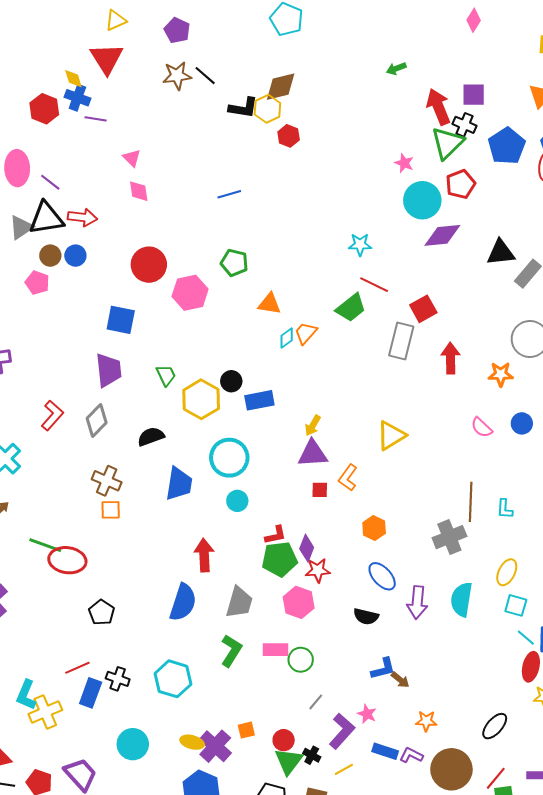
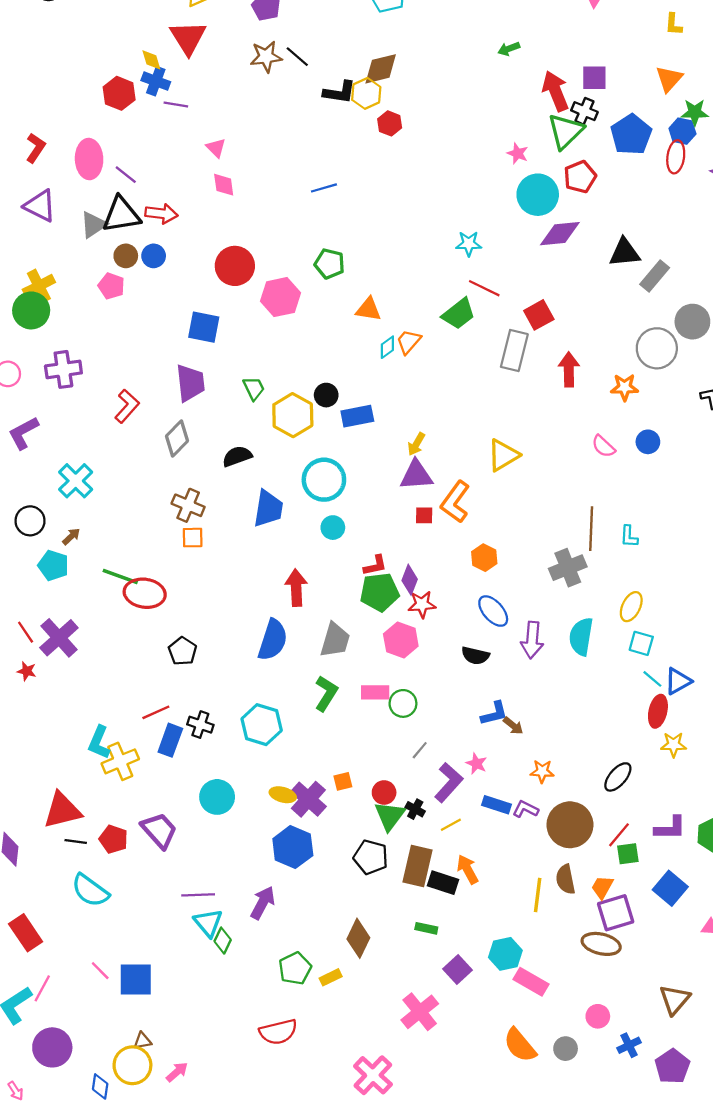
red L-shape: (52, 415) -> (127, 406), moved
orange L-shape: (348, 478) -> (455, 502), size x1.4

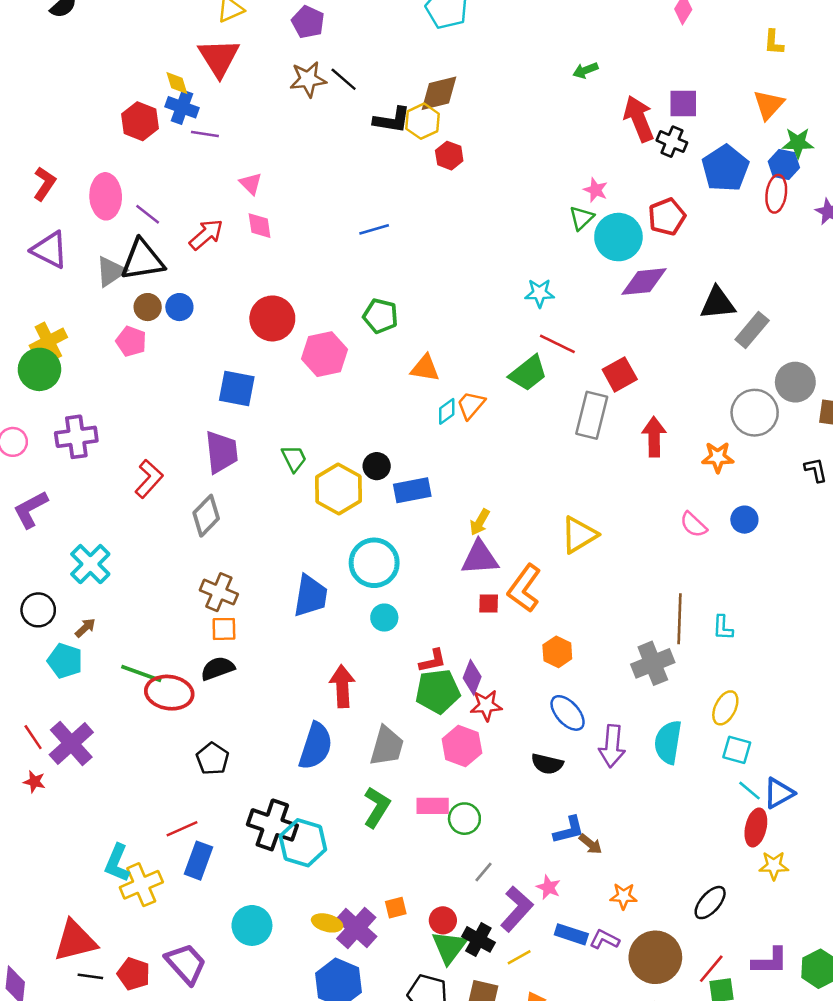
green triangle: (566, 131) -> (582, 218), moved, size x0.6
red arrow: (161, 214) -> (206, 234), moved, turned -48
black semicircle: (237, 456) -> (218, 668), moved
black cross: (200, 725) -> (272, 825), moved, size x1.6
black cross: (415, 809) -> (478, 939), size x1.4

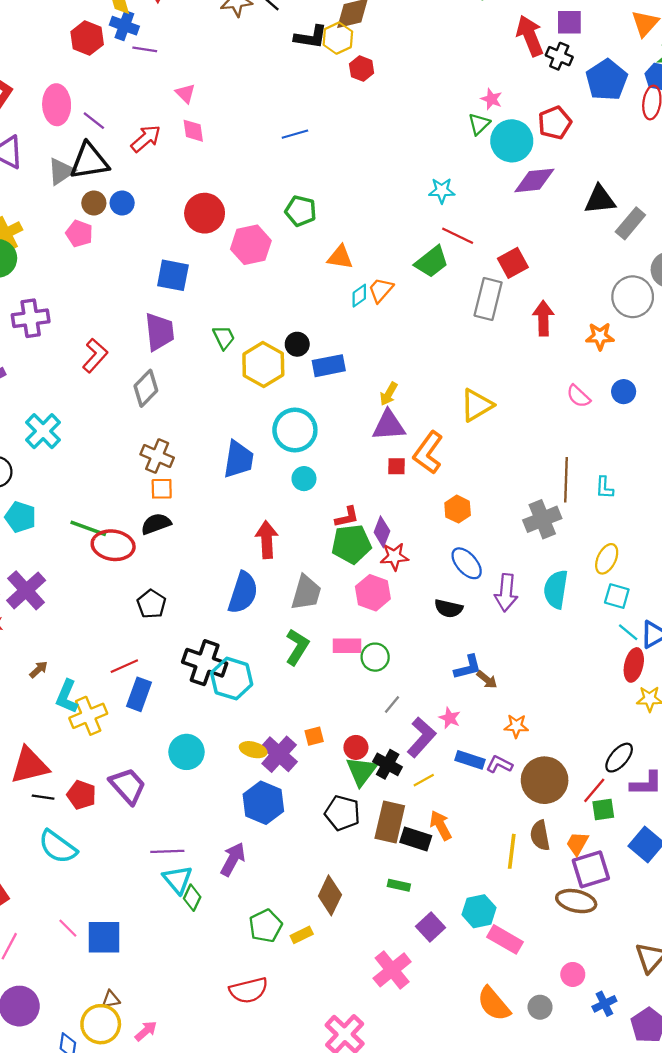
brown arrow: (85, 628) -> (39, 669), moved
black ellipse: (710, 903) -> (619, 758), moved

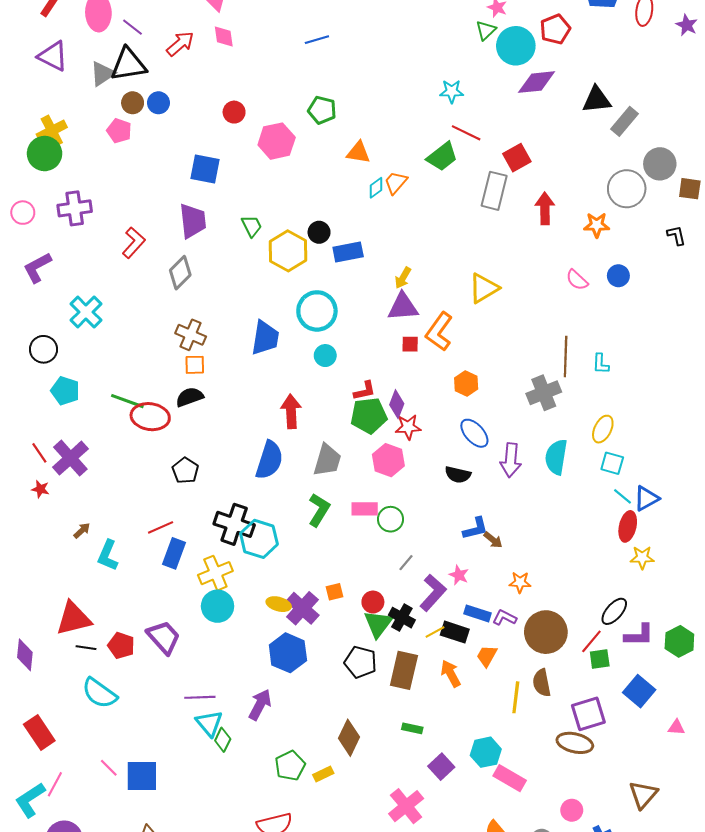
red circle: (205, 213) -> (234, 112), size x0.6
yellow cross: (88, 716) -> (215, 573), moved
black rectangle: (416, 839) -> (455, 632), moved
orange trapezoid: (577, 843) -> (487, 656), moved

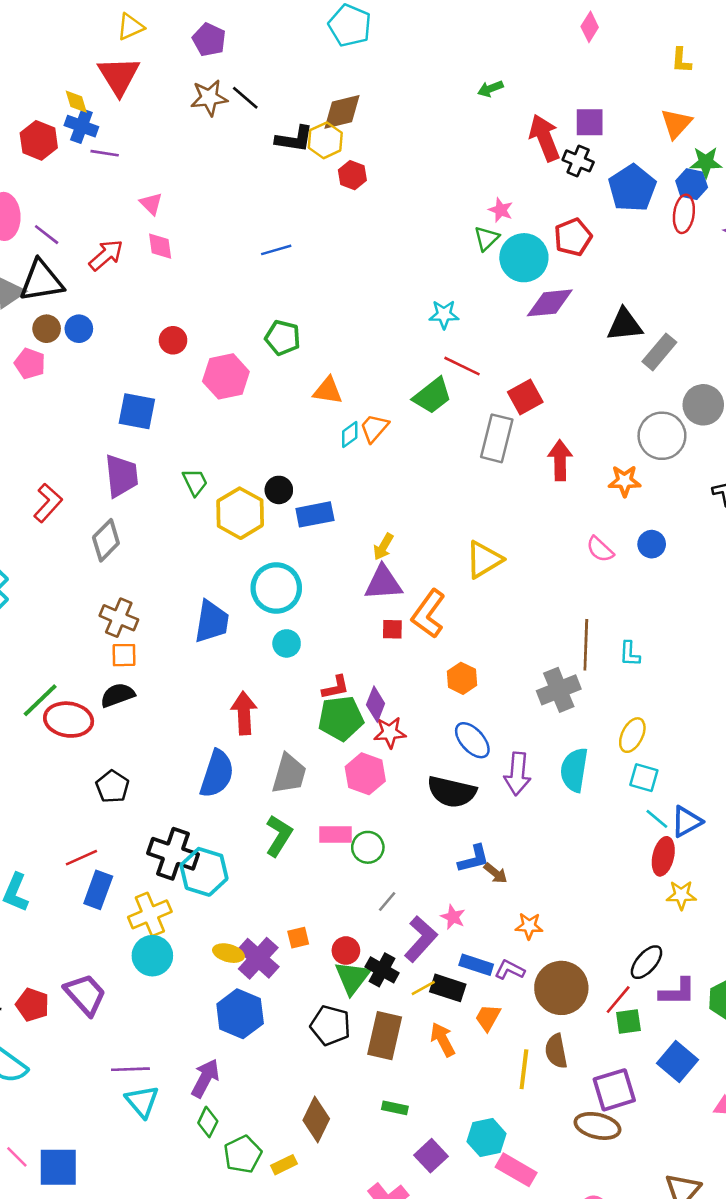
green line: (127, 401) -> (40, 700), turned -64
black semicircle: (458, 475) -> (452, 792), size x1.5
green diamond: (223, 740) -> (208, 1122), moved

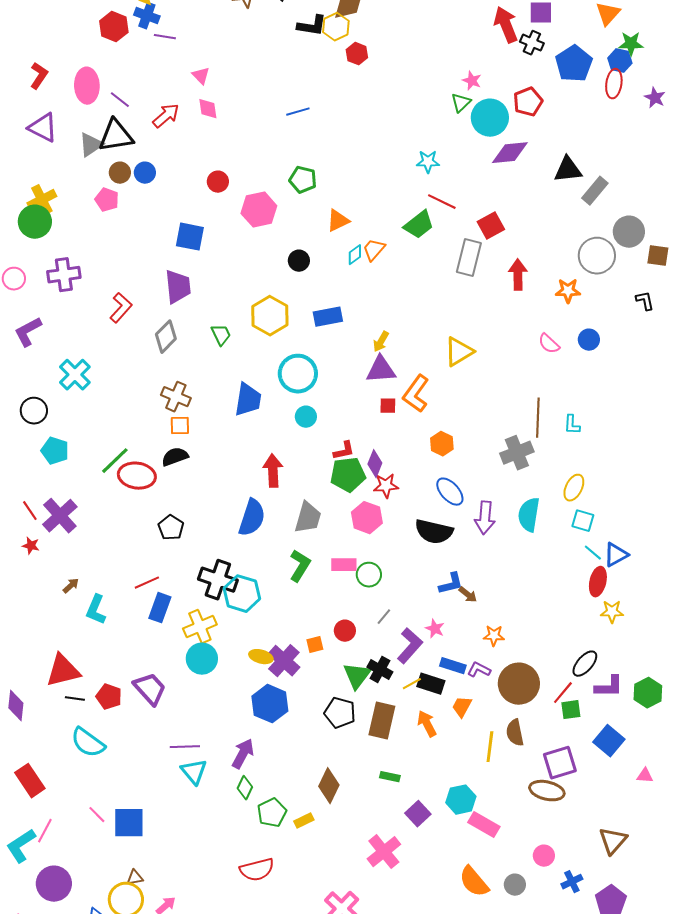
orange triangle: (328, 391) -> (338, 221), turned -35
green trapezoid: (195, 482) -> (221, 335), moved
black circle: (279, 490) -> (299, 261), moved
red circle: (346, 951) -> (345, 631), moved

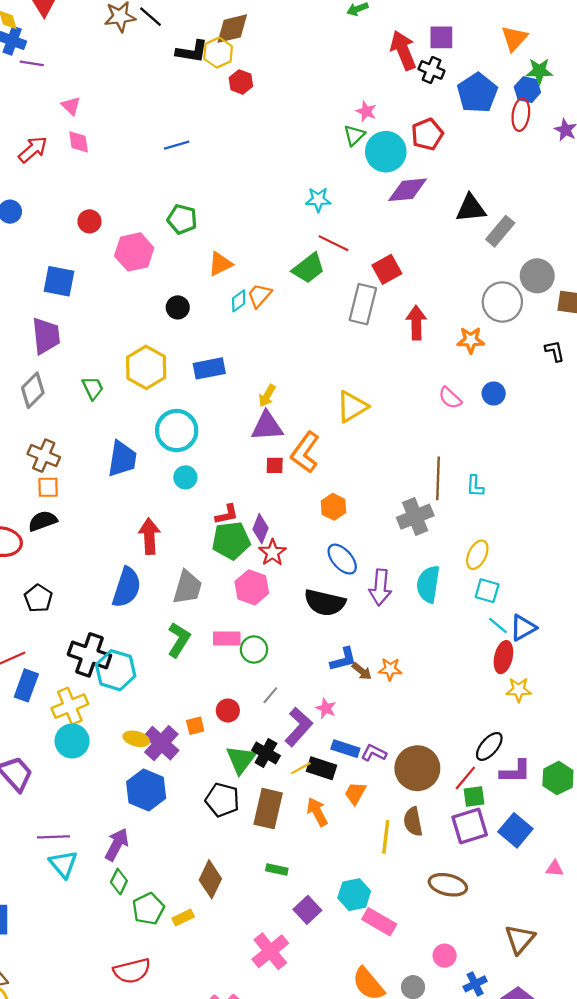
red star: (386, 486) -> (272, 553), turned -30
orange star: (494, 636) -> (390, 669), moved
purple square: (560, 763) -> (470, 826), moved

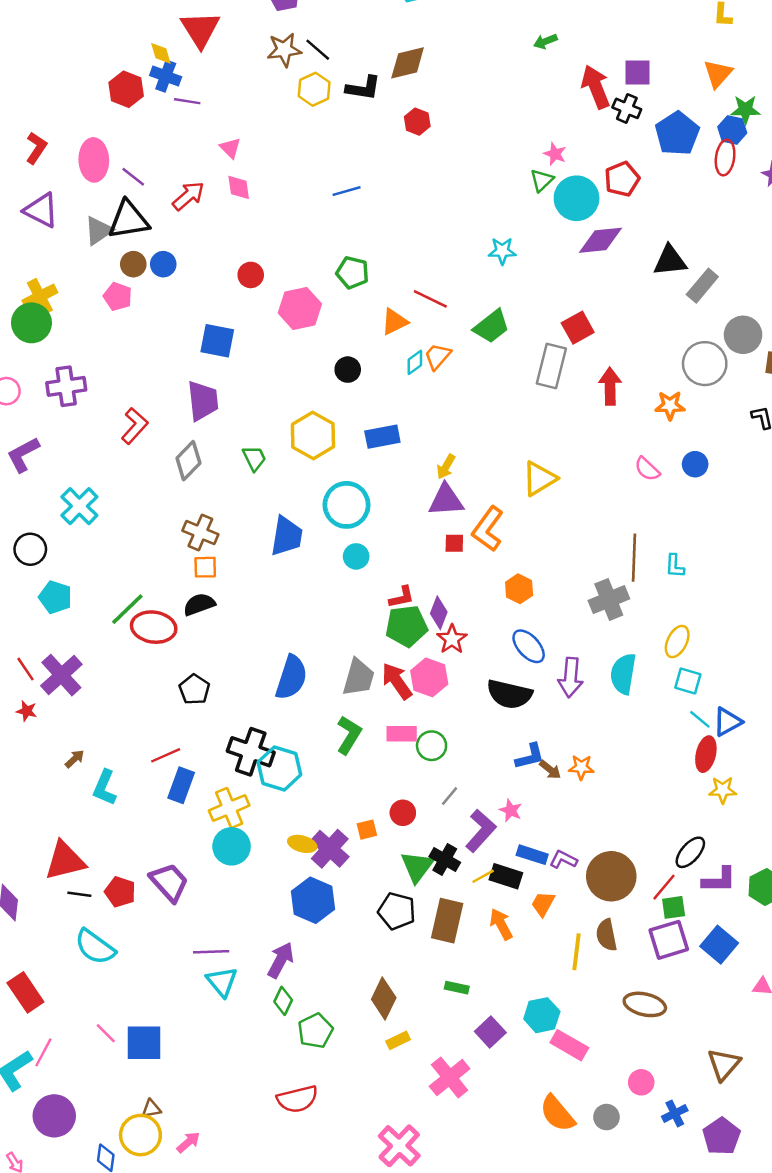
yellow hexagon: (218, 53) -> (314, 89), moved
red line: (333, 243) -> (430, 299), moved
red arrow: (149, 536) -> (397, 681), moved, turned -32
yellow rectangle: (183, 917) -> (398, 1040), moved

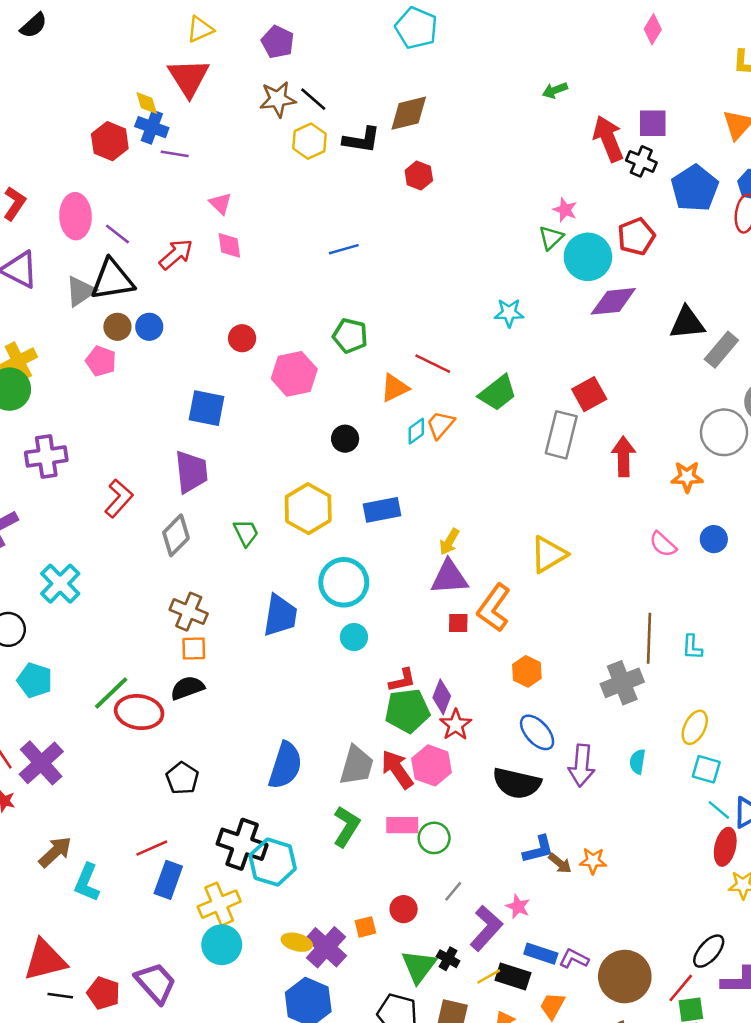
cyan semicircle: (623, 674) -> (638, 762), size x0.6
brown arrow: (75, 759) -> (55, 852), size x1.6
black cross: (445, 860) -> (448, 959), size x0.7

